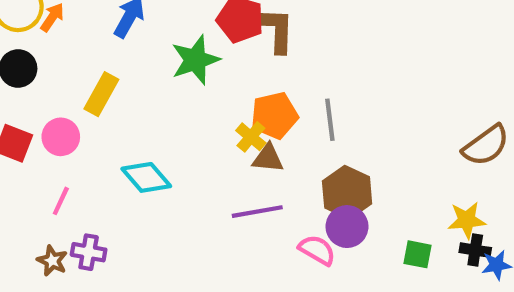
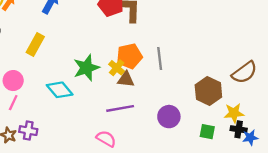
green star: (195, 60) -> (86, 68), moved
pink circle: (61, 137) -> (13, 81), moved
brown hexagon: (347, 192) -> (208, 91), moved
pink semicircle: (317, 250) -> (106, 139), moved

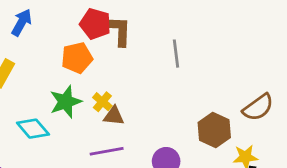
orange pentagon: (129, 56) -> (77, 58), moved
gray line: (160, 58) -> (176, 54), moved

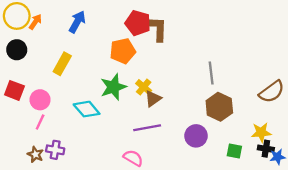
gray line: (176, 54) -> (211, 73), moved
brown triangle: (114, 116) -> (153, 99), turned -42
brown hexagon: (214, 130) -> (219, 107), moved

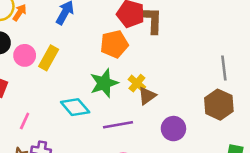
gray line: (211, 73) -> (224, 68), moved
pink circle: (40, 100) -> (25, 55), moved
purple line: (147, 128) -> (118, 125), moved
purple circle: (196, 136) -> (173, 129), moved

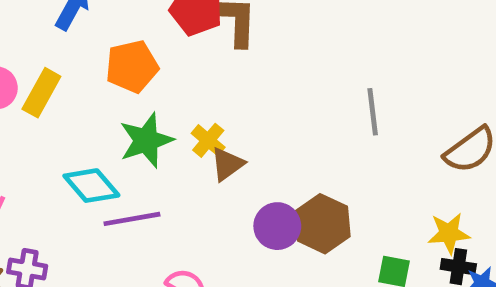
orange pentagon: (114, 44) -> (132, 66), moved
brown hexagon: (219, 105) -> (323, 224), moved
purple line: (118, 125) -> (132, 219), moved

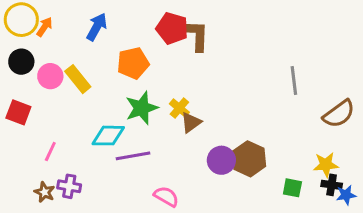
yellow rectangle: (41, 93) -> (78, 79), turned -68
gray line: (373, 112) -> (294, 80), moved
cyan diamond: (91, 186) -> (108, 136), turned -48

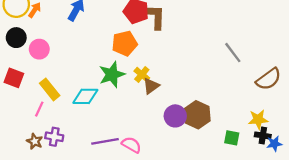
orange pentagon: (133, 63) -> (125, 43), moved
yellow rectangle: (78, 79) -> (50, 89), moved
gray line: (294, 80) -> (233, 53), turned -30
purple line: (133, 156) -> (105, 141), moved

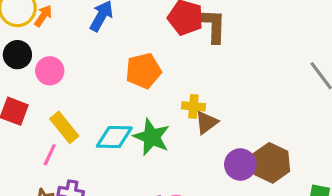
orange pentagon: (125, 43) -> (143, 71), moved
green star: (112, 74) -> (151, 137), moved, turned -30
yellow cross: (142, 74) -> (193, 106), turned -35

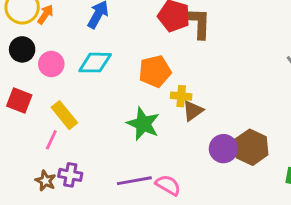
orange pentagon: (143, 71) -> (155, 71), moved
cyan diamond: (114, 137) -> (95, 63), moved

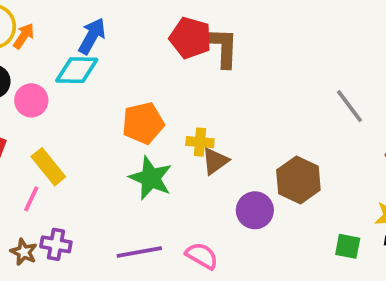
cyan diamond: (95, 63) -> (77, 70), moved
orange pentagon: (155, 71) -> (143, 123), moved
brown hexagon: (251, 147) -> (298, 180), moved
pink semicircle: (168, 185) -> (202, 256), moved

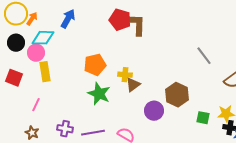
cyan diamond: (77, 70) -> (43, 38), moved
yellow rectangle: (48, 167) -> (45, 72), moved, turned 30
purple cross: (56, 244) -> (65, 129), moved
green square: (348, 246) -> (203, 118), moved

